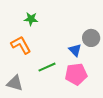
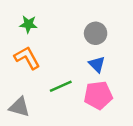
green star: (31, 19) -> (28, 24), moved
gray circle: (91, 38) -> (96, 33), moved

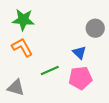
green star: (28, 24) -> (23, 20), size x1.5
gray circle: (96, 33) -> (95, 28), moved

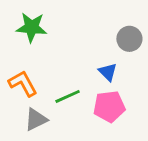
orange L-shape: (22, 47) -> (23, 83), moved
gray triangle: (16, 87) -> (36, 119), moved, turned -42

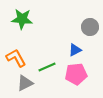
blue triangle: (108, 72) -> (75, 50), turned 48

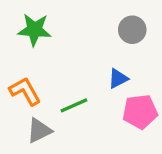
gray circle: (90, 27) -> (132, 30), moved
pink pentagon: (76, 74) -> (140, 112), moved

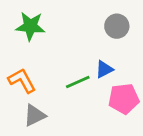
green line: (74, 105) -> (78, 82), moved

